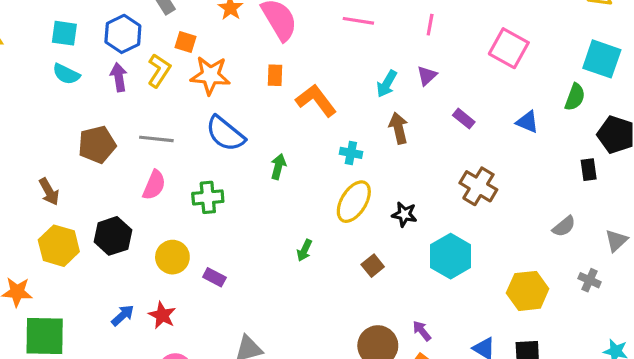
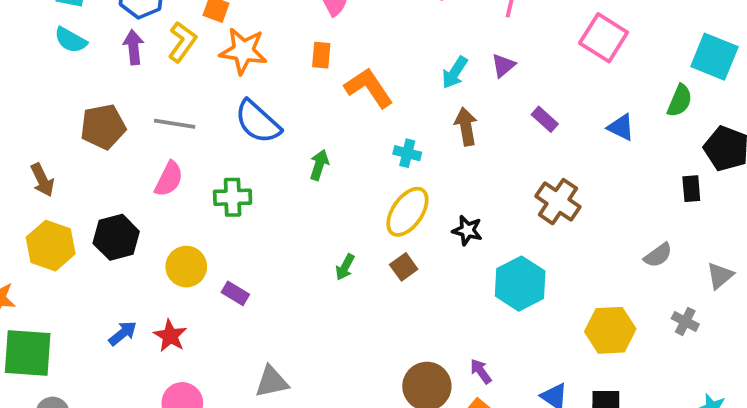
brown square: (373, 266) -> (404, 267), moved

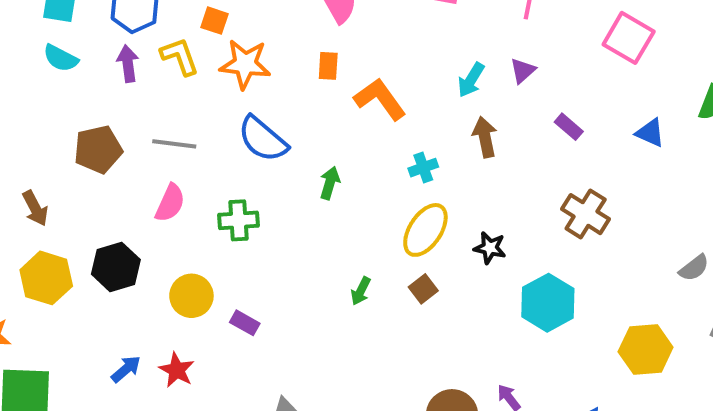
yellow L-shape: (182, 42) -> (180, 56), turned -54
cyan cross: (407, 153) -> (423, 168), turned -32

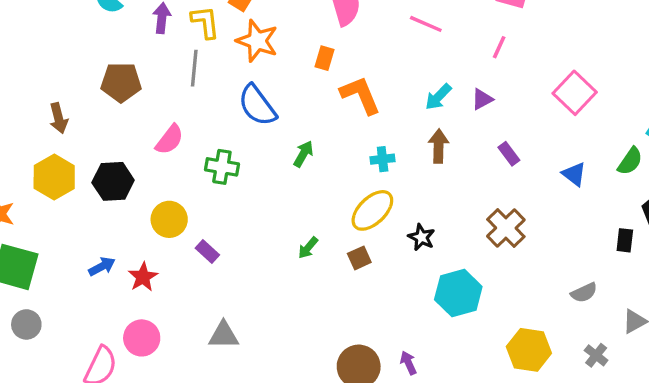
gray line: (174, 144) -> (194, 68), moved, turned 75

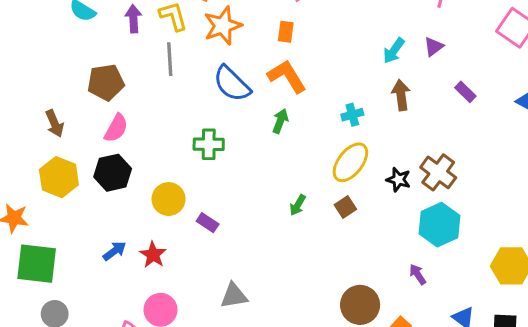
orange star: (257, 41) -> (223, 26), turned -30
orange L-shape: (360, 95) -> (287, 76), moved
pink semicircle: (170, 140) -> (116, 128), moved
brown cross: (506, 228) -> (438, 172), moved
purple arrow: (408, 363) -> (418, 274), moved

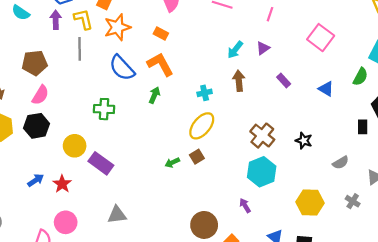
orange rectangle: (286, 32) -> (161, 33), turned -72
black star: (398, 180) -> (304, 141), moved
green arrow: (298, 205) -> (172, 163), moved, turned 32
purple rectangle: (208, 223) -> (101, 163), size x1.6

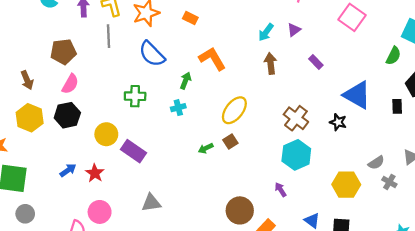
orange L-shape: (160, 64) -> (212, 59), moved
blue triangle: (326, 89) -> (357, 95), moved, size x1.8
cyan cross: (205, 93) -> (178, 108), moved
gray semicircle: (341, 163) -> (376, 163), moved

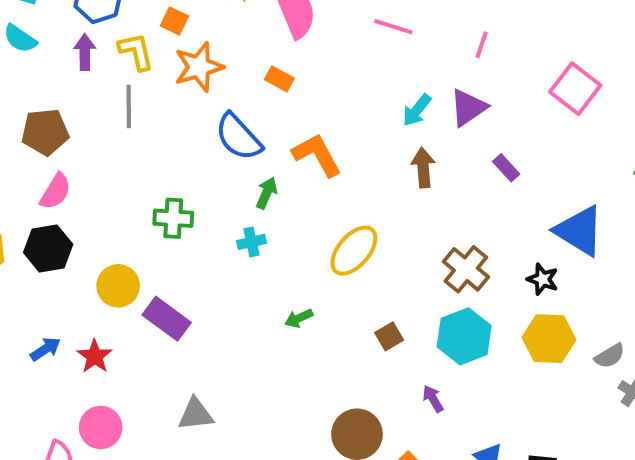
purple triangle: (294, 30) -> (468, 108), size x1.5
blue semicircle: (152, 54) -> (238, 137), moved
brown square: (230, 142) -> (389, 336), moved
yellow hexagon: (346, 185) -> (549, 339), moved

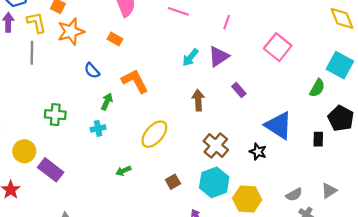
blue semicircle: (238, 137) -> (92, 71), size x0.6
brown arrow: (423, 168) -> (198, 100), moved
yellow hexagon: (549, 339) -> (247, 199), moved

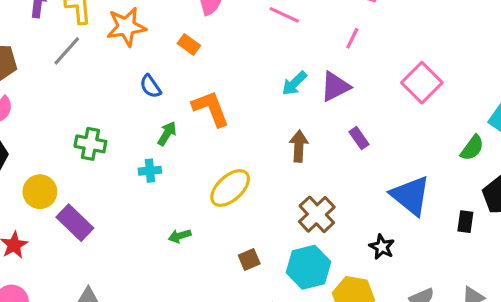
gray line: (32, 53) -> (67, 51), turned 35
black star: (258, 152) -> (382, 247), moved

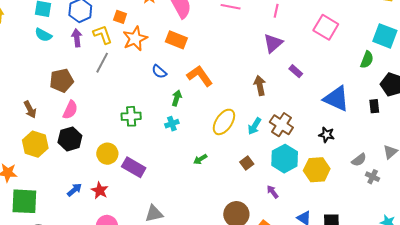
orange rectangle: (189, 45) -> (176, 40), size x1.5
cyan arrow: (294, 83) -> (254, 126), moved

